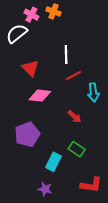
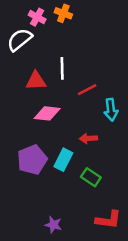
white line: (66, 55) -> (62, 68), moved
red triangle: (30, 68) -> (36, 81), turned -48
red arrow: (74, 117) -> (88, 138), turned 136
cyan rectangle: (53, 162) -> (63, 160), moved

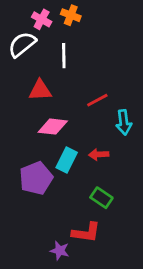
white line: (62, 68) -> (64, 56), moved
cyan rectangle: (63, 160) -> (67, 160), moved
red L-shape: (108, 220) -> (86, 232), moved

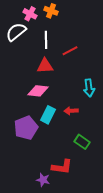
red triangle: (40, 90) -> (45, 66), moved
red line: (97, 100) -> (70, 51), moved
green rectangle: (101, 198) -> (82, 142), moved

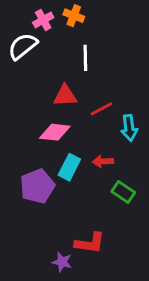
pink cross: (30, 14) -> (43, 20), turned 32
white line: (46, 40) -> (85, 58), moved
red line: (70, 51) -> (101, 109), moved
green rectangle: (82, 142) -> (123, 192), moved

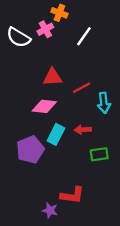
pink cross: (43, 20) -> (45, 29), moved
white semicircle: (23, 46) -> (18, 37), turned -110
white line: (85, 58) -> (84, 36), moved, turned 36
green rectangle: (123, 192) -> (99, 154), turned -42

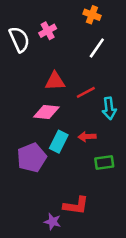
orange cross: (59, 13) -> (92, 15), moved
white line: (84, 36) -> (97, 48), moved
white semicircle: (18, 37) -> (19, 39), turned -145

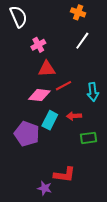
pink cross: (48, 31) -> (38, 45), moved
white semicircle: (19, 39) -> (18, 17), moved
red line: (86, 92) -> (63, 86), moved
purple pentagon: (32, 158) -> (27, 134), turned -30

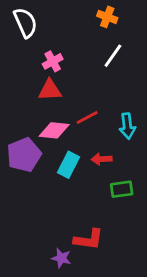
red triangle: (47, 69) -> (50, 90), moved
purple pentagon: (27, 134) -> (24, 155), moved, turned 30

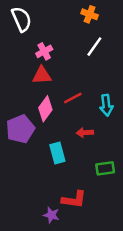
pink diamond: (54, 130) -> (45, 109), turned -60
cyan rectangle: (68, 165) -> (57, 153), moved, turned -42
green rectangle: (122, 189) -> (105, 168), moved

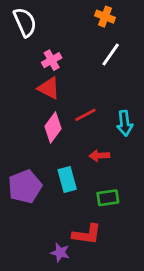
red triangle: (42, 75) -> (49, 88), turned 30
purple pentagon: (20, 129) -> (25, 187), moved
green rectangle: (105, 168) -> (108, 198), moved

